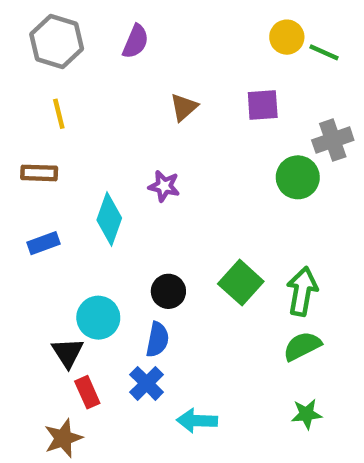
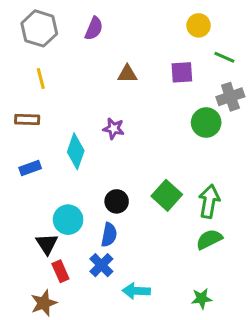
green line: (324, 52) -> (224, 57), moved
brown triangle: (184, 107) -> (127, 74), turned 40
green star: (307, 414) -> (202, 299), moved

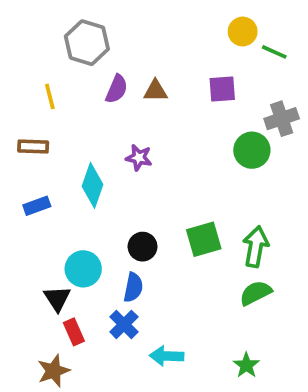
gray hexagon: (39, 28) -> (87, 43), moved
purple semicircle: (94, 28) -> (117, 89), moved
green line: (224, 57) -> (274, 52), moved
green square: (167, 195) -> (204, 239), turned 32
green star: (202, 299) -> (246, 365), turned -30

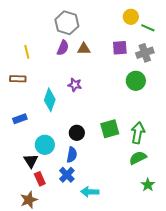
gray hexagon: (87, 43) -> (67, 23), moved
gray cross: (282, 119) -> (145, 53), moved
blue rectangle: (37, 206) -> (20, 119), moved
green star: (246, 365) -> (148, 185), moved

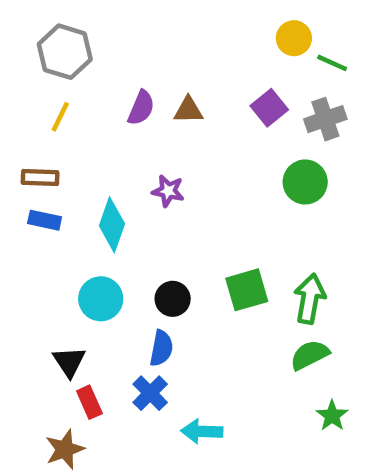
gray hexagon: (67, 23) -> (65, 52), moved
purple square: (120, 48) -> (269, 108), turned -35
yellow line: (27, 52) -> (60, 117), turned 40
blue rectangle: (20, 119) -> (45, 220), moved, turned 32
cyan circle: (45, 145) -> (101, 299), moved

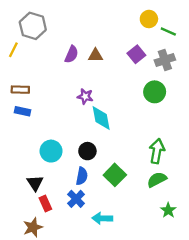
yellow line: (60, 117) -> (13, 50), moved
cyan diamond: (112, 225) -> (101, 118), moved, turned -30
green square: (247, 290) -> (115, 175), moved, turned -30

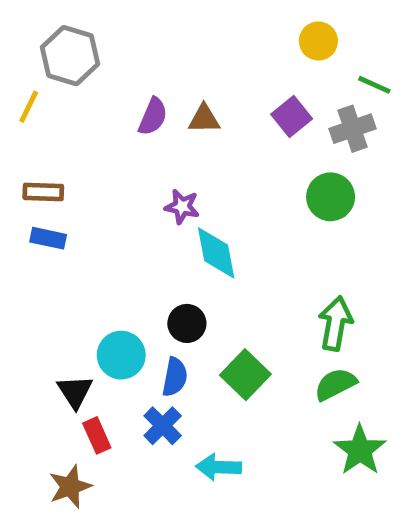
green line: (168, 32) -> (374, 85), moved
cyan circle: (51, 151) -> (121, 355), moved
green star: (168, 210) -> (360, 450), size x1.5

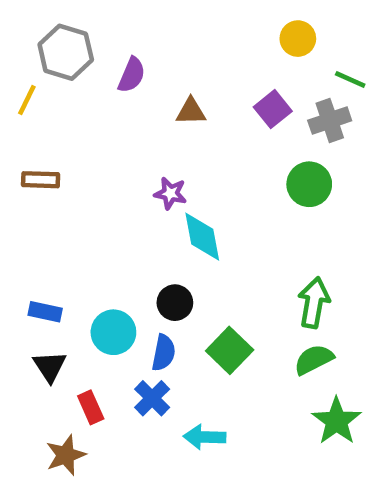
purple semicircle: (153, 116) -> (132, 75), moved
blue rectangle: (48, 238) -> (45, 312), moved
black triangle: (75, 392) -> (50, 366), moved

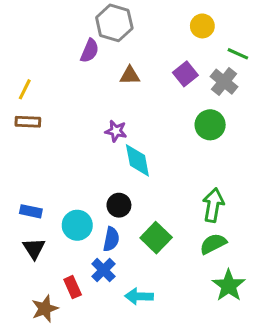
gray hexagon: (66, 52) -> (114, 23), moved
yellow line: (27, 100) -> (25, 89), moved
gray cross: (330, 121) -> (224, 82), turned -32
red rectangle: (91, 407) -> (73, 287), moved

